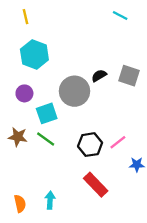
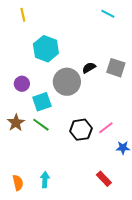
cyan hexagon: (34, 54) -> (46, 49), moved
brown star: (18, 137) -> (16, 123), turned 30
red rectangle: (96, 185) -> (104, 179), moved, size x0.7

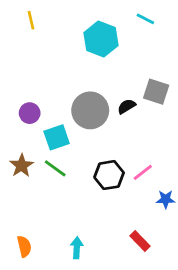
cyan hexagon: (46, 49) -> (101, 39), moved
black semicircle: (89, 68) -> (127, 106), moved
cyan arrow: (45, 180) -> (77, 248), moved

